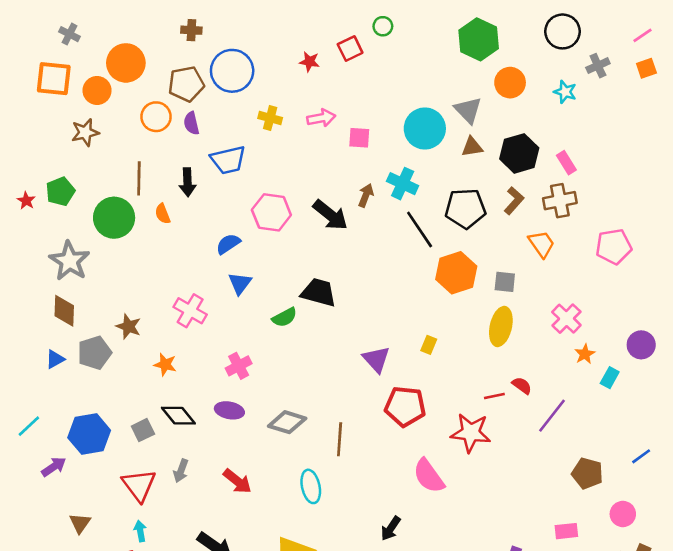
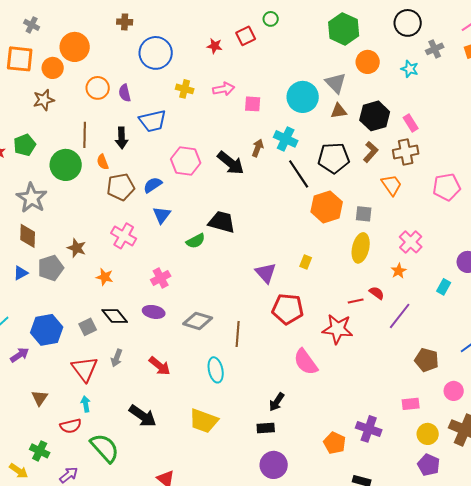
brown pentagon: (186, 84) -> (121, 187), moved
orange star: (585, 354) -> (399, 271), moved

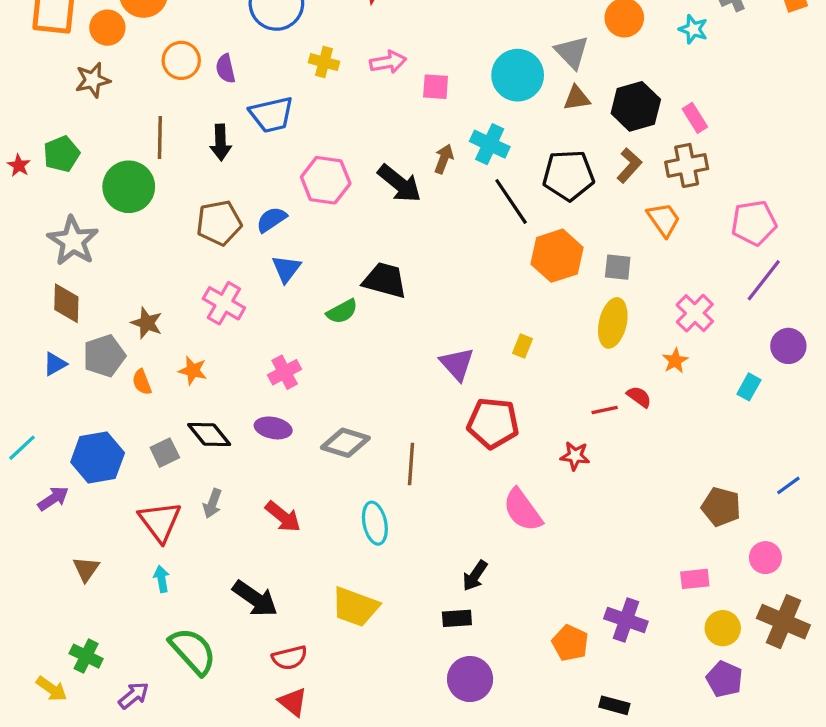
orange semicircle: (103, 162) -> (142, 382), moved
purple line: (400, 316) -> (764, 280), moved
red star: (338, 329) -> (575, 456), size x0.6
red semicircle: (71, 426) -> (290, 658), moved

